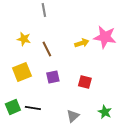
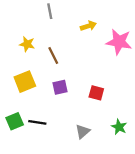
yellow arrow: (82, 43) -> (88, 26), moved

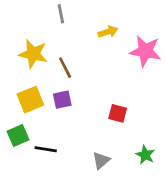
yellow star: (27, 44) -> (33, 54), size x1.5
purple square: (60, 87) -> (62, 100), moved
green square: (15, 121) -> (18, 136), moved

